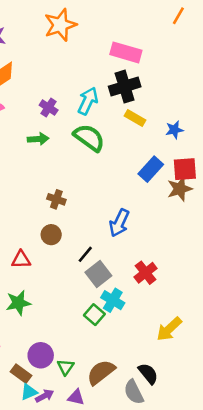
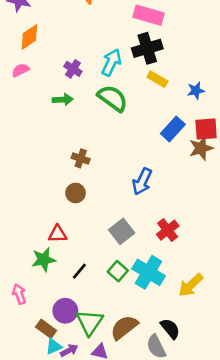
black line: (85, 254) -> (79, 271), moved
red triangle: (21, 260) -> (58, 234), moved
cyan cross: (113, 300) -> (148, 272), moved, size x1.4
green triangle: (66, 367) -> (90, 322), size x1.6

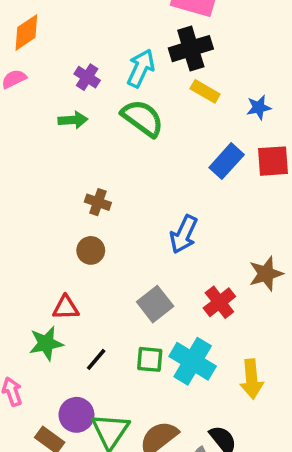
brown star: (201, 148) -> (266, 274), moved
green square: (118, 271) -> (150, 359), turned -36
yellow arrow: (191, 285) -> (252, 379), turned -52

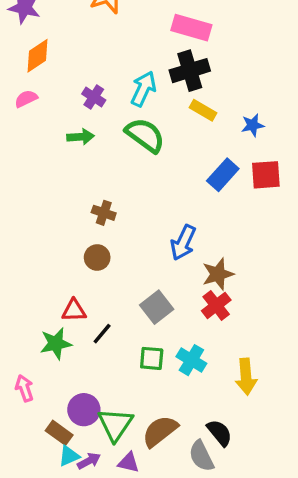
brown star: (266, 274) -> (218, 274), moved
black line: (96, 359) -> (102, 334), moved
cyan cross: (193, 361) -> (191, 360), size x0.7

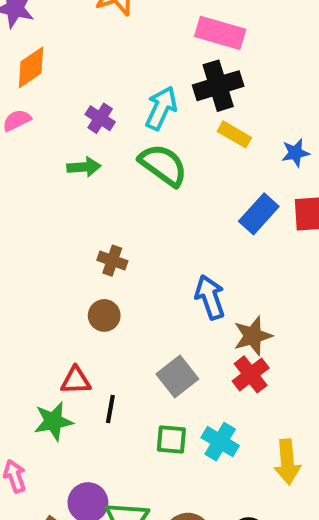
blue arrow: (183, 243) -> (210, 297), turned 136
black line: (102, 334) -> (110, 409), turned -30

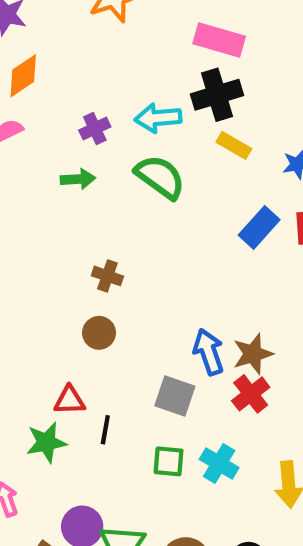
cyan arrow: (161, 108) -> (158, 118), turned -120
purple cross: (100, 118) -> (95, 128), turned 32
blue arrow: (210, 297) -> (209, 352), moved
gray square: (177, 376) -> (175, 396), turned -33

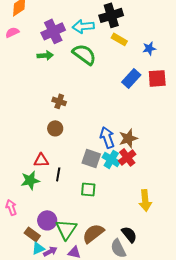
purple cross: (95, 128) -> (53, 31), size x1.6
cyan cross: (219, 463) -> (111, 159), moved

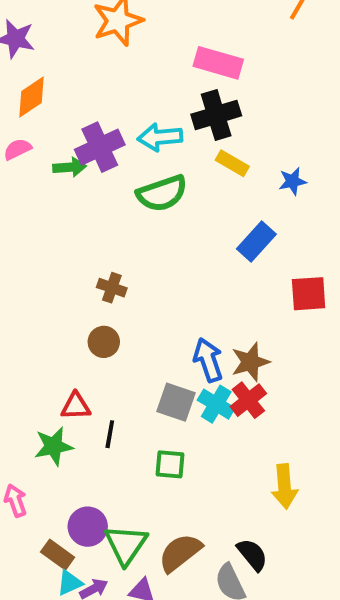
green semicircle: (84, 54) -> (162, 193), turned 125
green arrow: (45, 55) -> (70, 167), moved
red square: (157, 78) -> (309, 294), moved

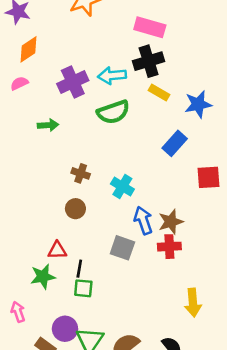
green arrow: (70, 167) -> (48, 125), moved
blue star: (292, 181) -> (198, 104), size x1.5
red cross: (248, 400) -> (169, 247), turned 35
cyan cross: (216, 404) -> (122, 186), moved
green square: (170, 464) -> (83, 288), moved

